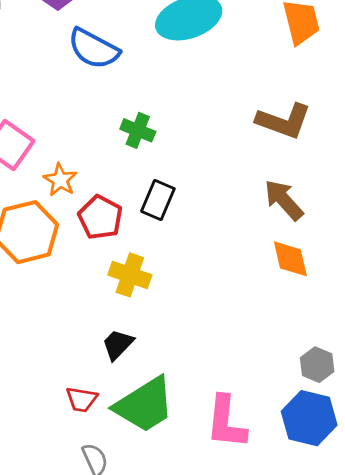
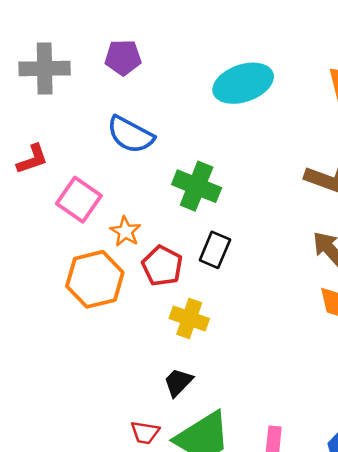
blue semicircle: (94, 49) -> (130, 135), moved
green cross: (138, 130) -> (197, 186), size x1.5

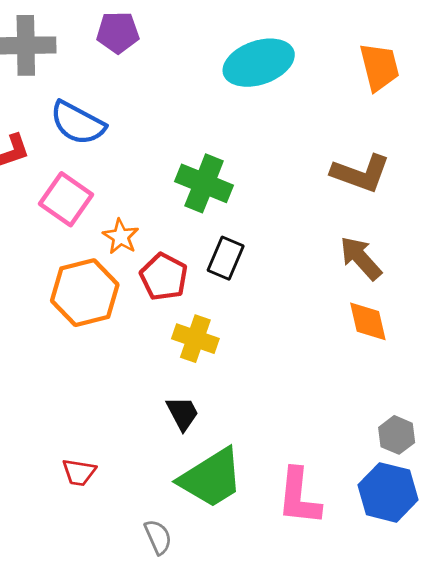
blue semicircle: (130, 135) -> (78, 123), moved
black trapezoid: (178, 382) -> (182, 413), turned 108
red trapezoid: (145, 433) -> (79, 472), moved

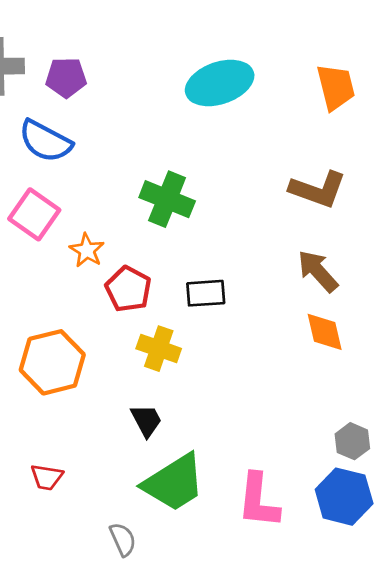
purple pentagon: (118, 32) -> (66, 77), moved
black rectangle: (226, 258) -> (206, 293), moved, turned 63
orange hexagon: (85, 293) -> (52, 362), moved

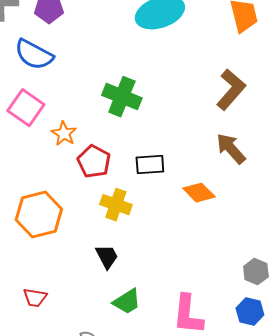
brown L-shape: (318, 189) -> (231, 90), turned -69
orange diamond: (325, 332) -> (199, 193), moved, turned -32
green trapezoid: (174, 483) -> (127, 302), size x0.6
blue hexagon: (344, 497) -> (250, 312), size x0.7

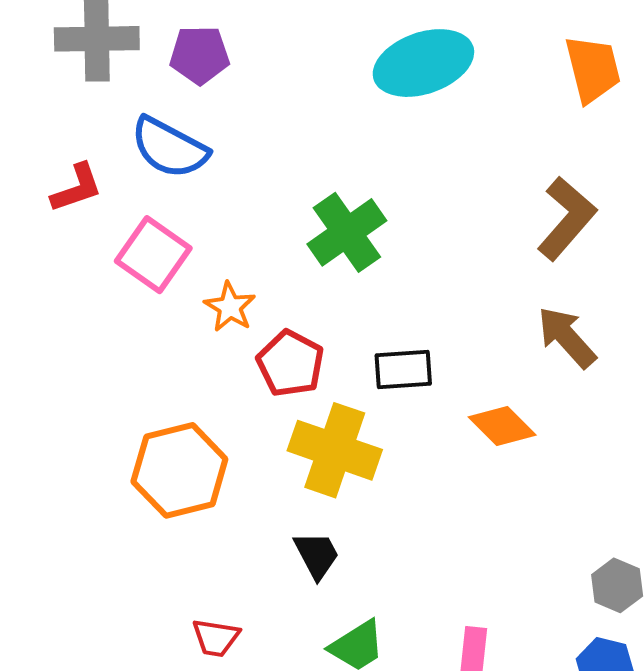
green cross: (122, 97) -> (347, 232), turned 33
yellow cross: (116, 205) -> (335, 450), size x1.4
red trapezoid: (35, 298) -> (216, 638), moved

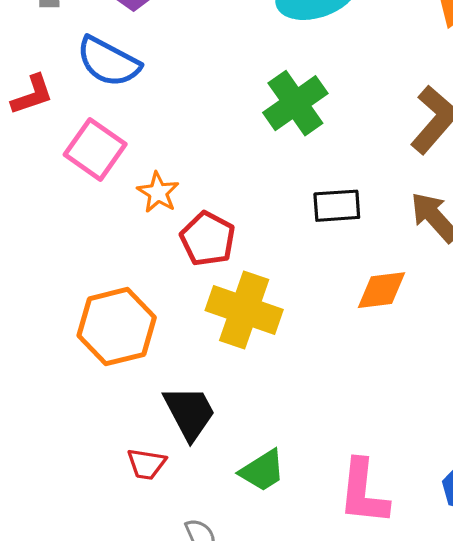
green cross: (347, 232) -> (295, 103), moved
black rectangle: (403, 370) -> (337, 206), moved
orange diamond: (502, 426) -> (382, 290), turned -52
black trapezoid: (317, 555) -> (189, 413), moved, size x1.4

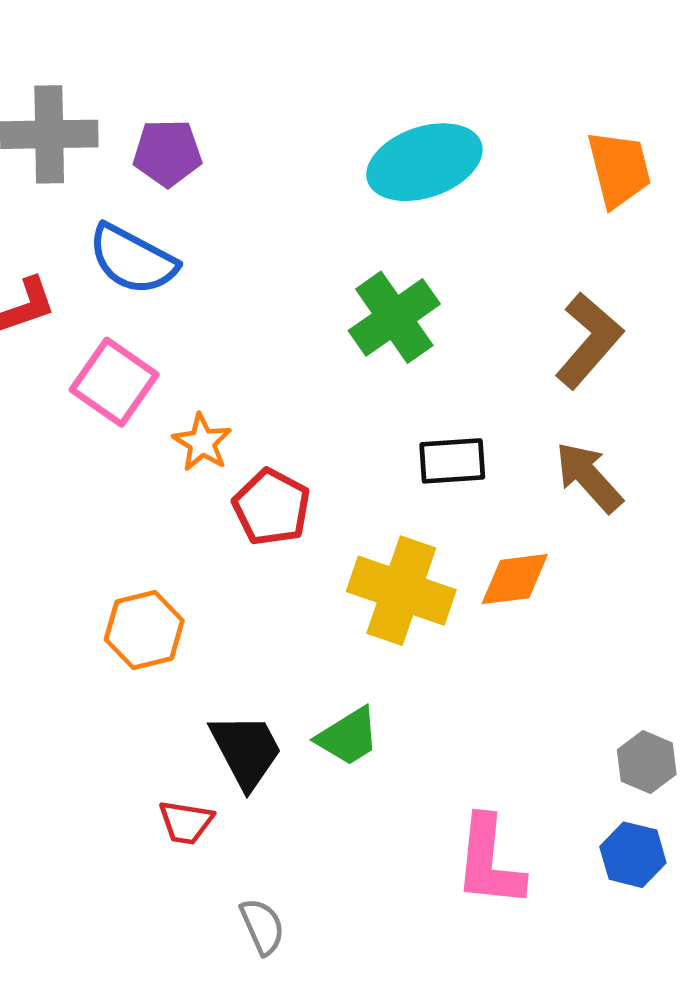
yellow cross: (244, 310) -> (401, 591), moved
orange hexagon: (117, 327) -> (144, 630), size x0.7
green trapezoid: (262, 471) -> (348, 737), moved

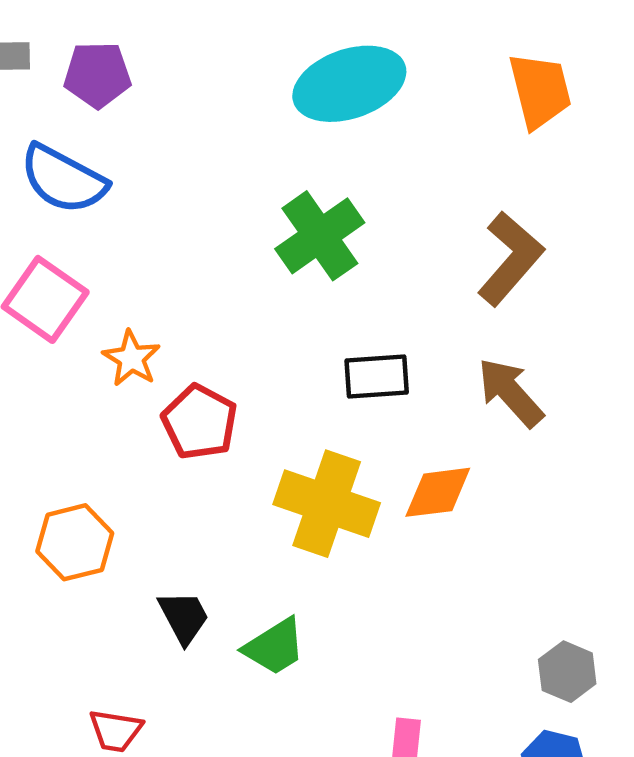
black trapezoid: (246, 750) -> (184, 617), moved, size x0.7

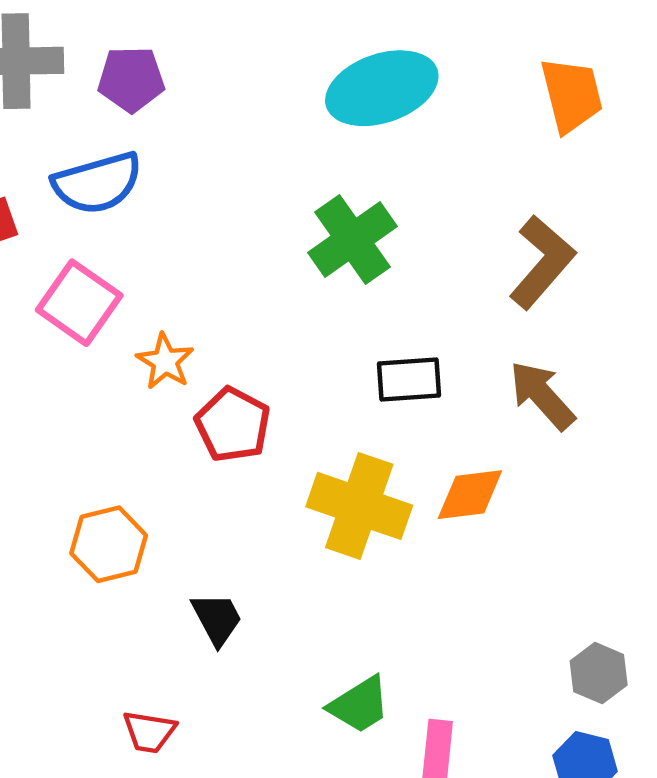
blue semicircle: (63, 179) -> (97, 183), turned -44
green trapezoid: (274, 647) -> (359, 705), moved

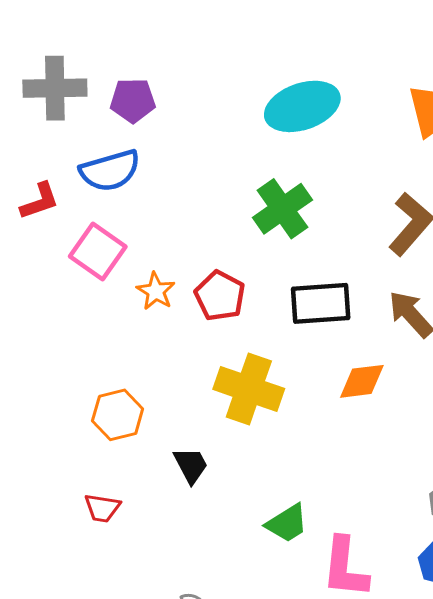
black rectangle: (409, 379) -> (321, 303), size x1.4
red pentagon: (233, 425) -> (220, 296), moved
yellow cross: (359, 506) -> (249, 389), moved
red trapezoid: (149, 732) -> (102, 508), moved

